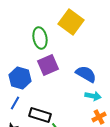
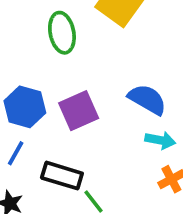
purple square: (48, 65) -> (79, 111), moved

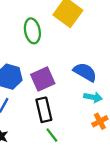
black rectangle: (62, 176) -> (44, 110), moved, turned 60

